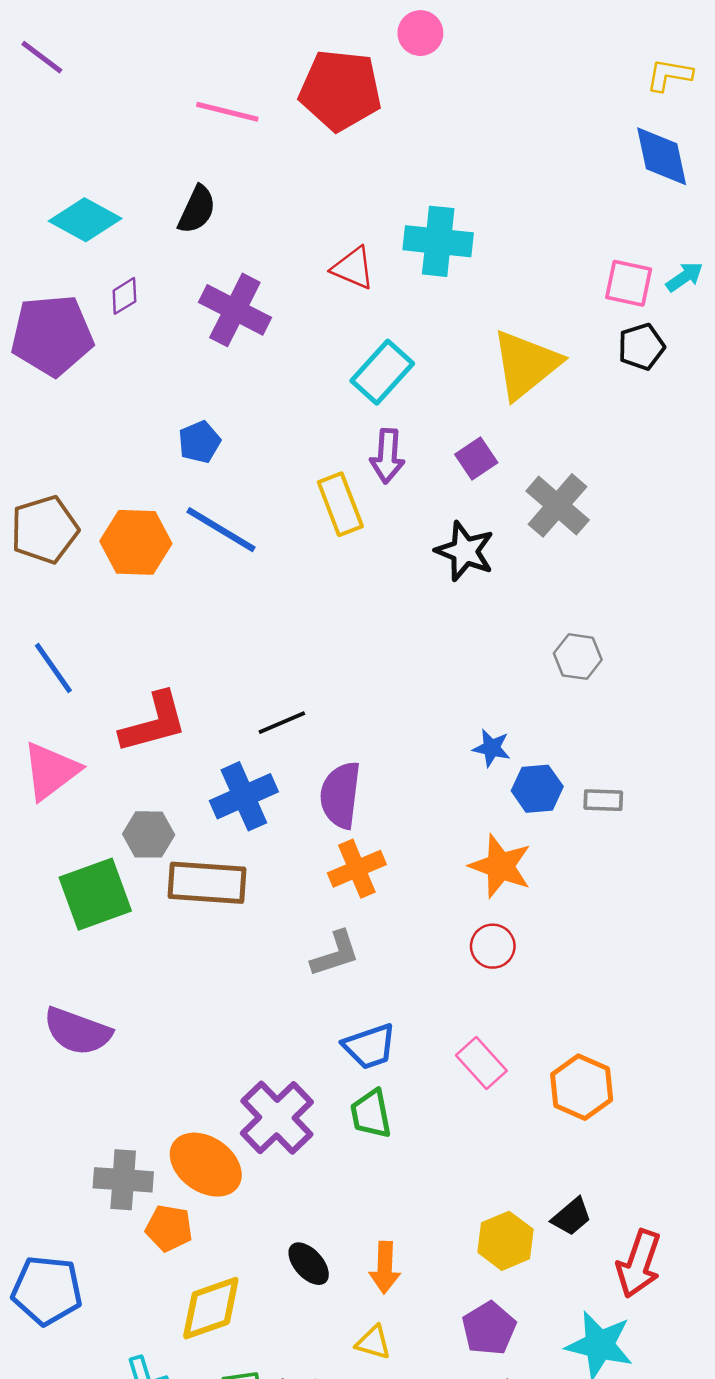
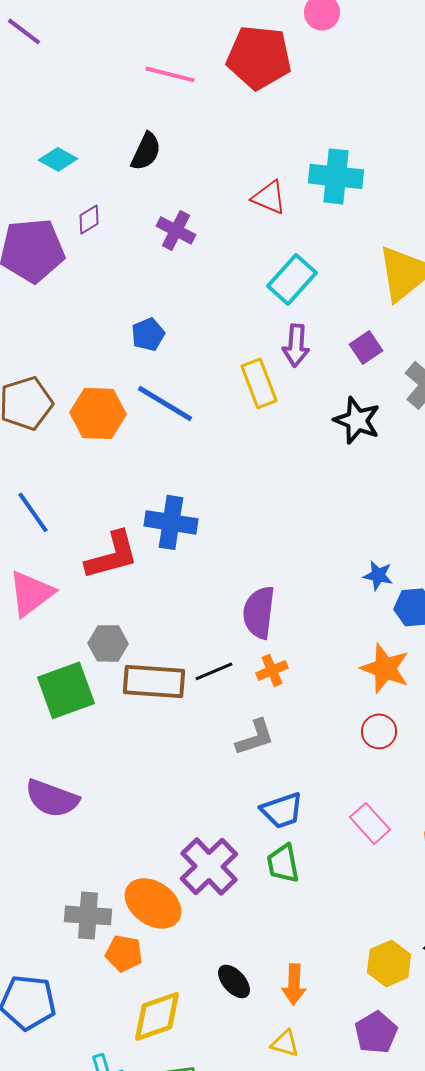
cyan diamond: (85, 220) -> (58, 159), size x0.7
purple cross: (235, 310) -> (176, 230), size x0.7
black line: (282, 723) -> (214, 671), moved
blue cross: (244, 796) -> (171, 522), moved, turned 33
orange cross: (357, 869) -> (272, 670), size x0.7

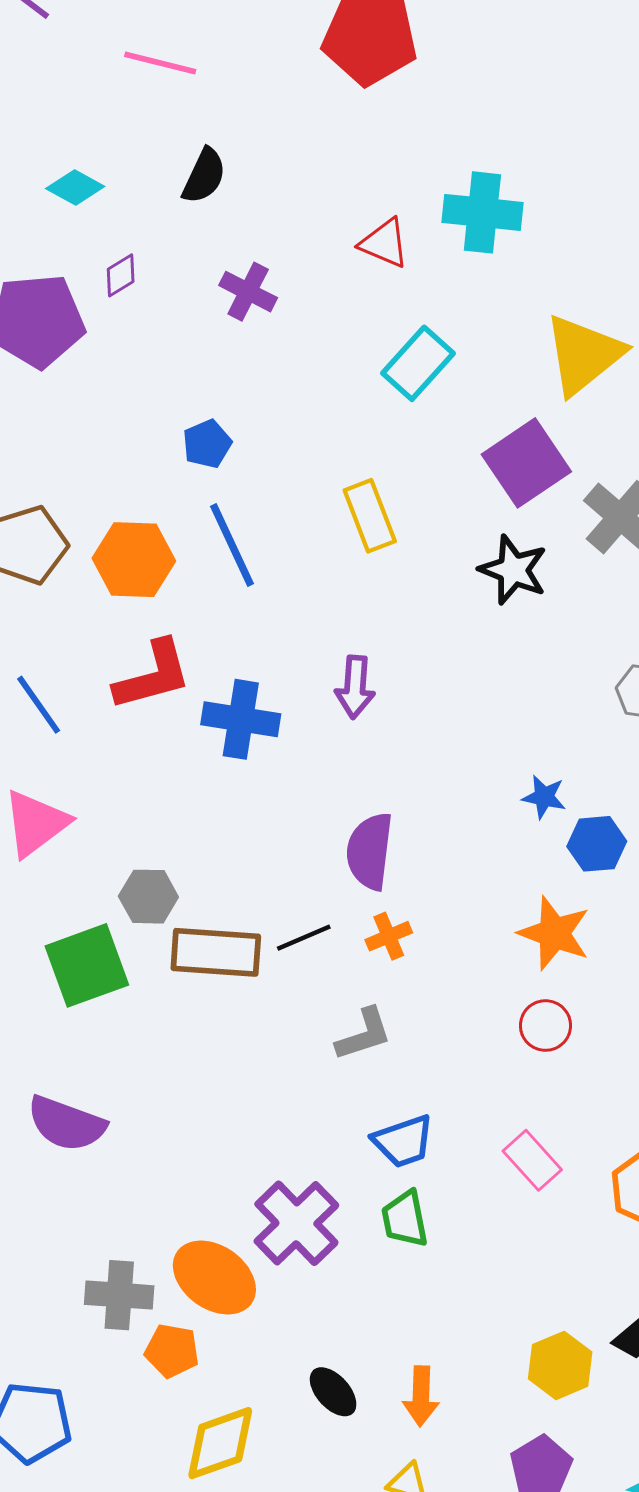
pink line: (170, 74) -> (160, 63), moved
purple arrow: (296, 345) -> (355, 687), moved
purple square: (366, 347) -> (526, 463), size x1.8
blue line: (165, 403) -> (232, 545), turned 34
red L-shape: (112, 555) -> (153, 675), moved

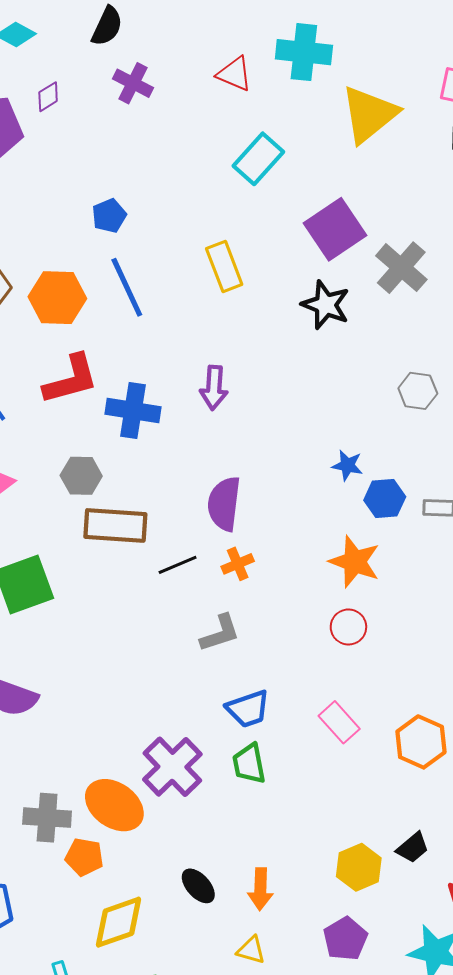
purple cross: (248, 292) -> (133, 83), moved
yellow triangle: (584, 355) -> (369, 114), moved
gray hexagon: (148, 897) -> (81, 476), moved
brown rectangle: (216, 952) -> (115, 525), moved

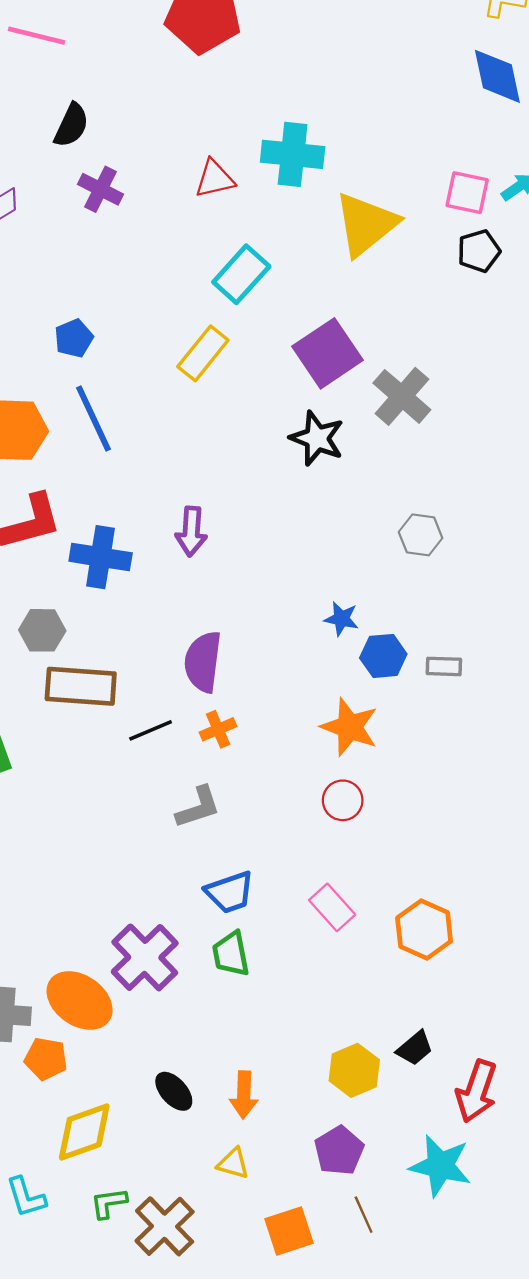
red triangle: (235, 74) -> (215, 179), turned -36
yellow rectangle: (224, 267) -> (203, 353), moved, turned 60

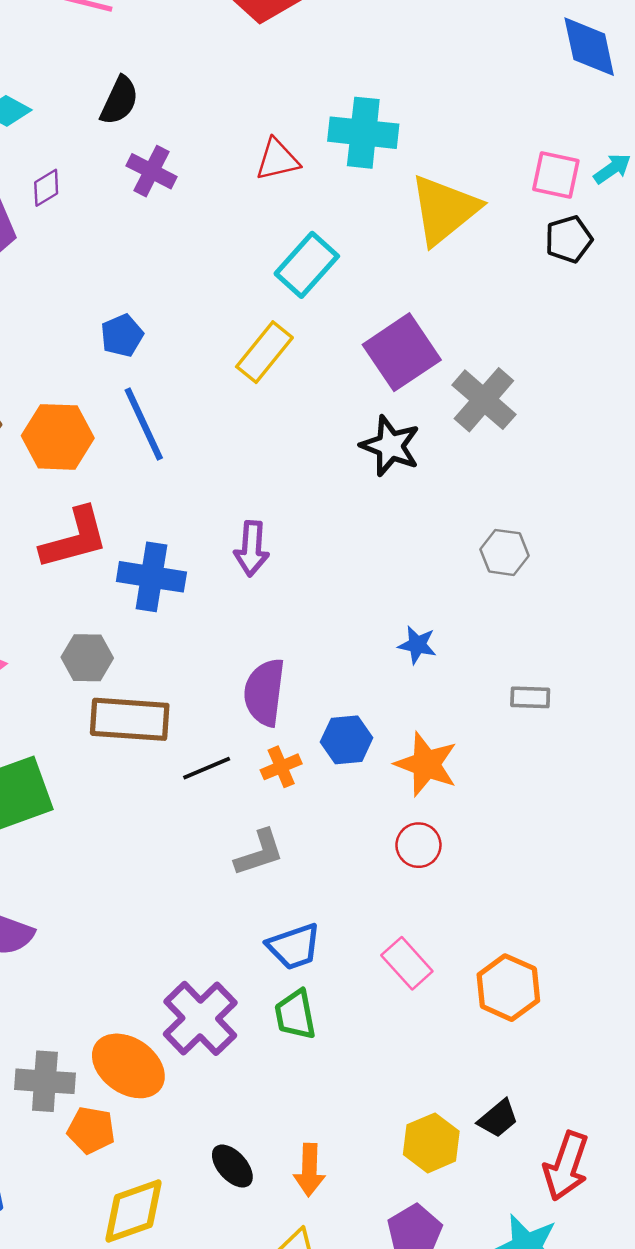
blue hexagon: (383, 656) -> (347, 740), moved

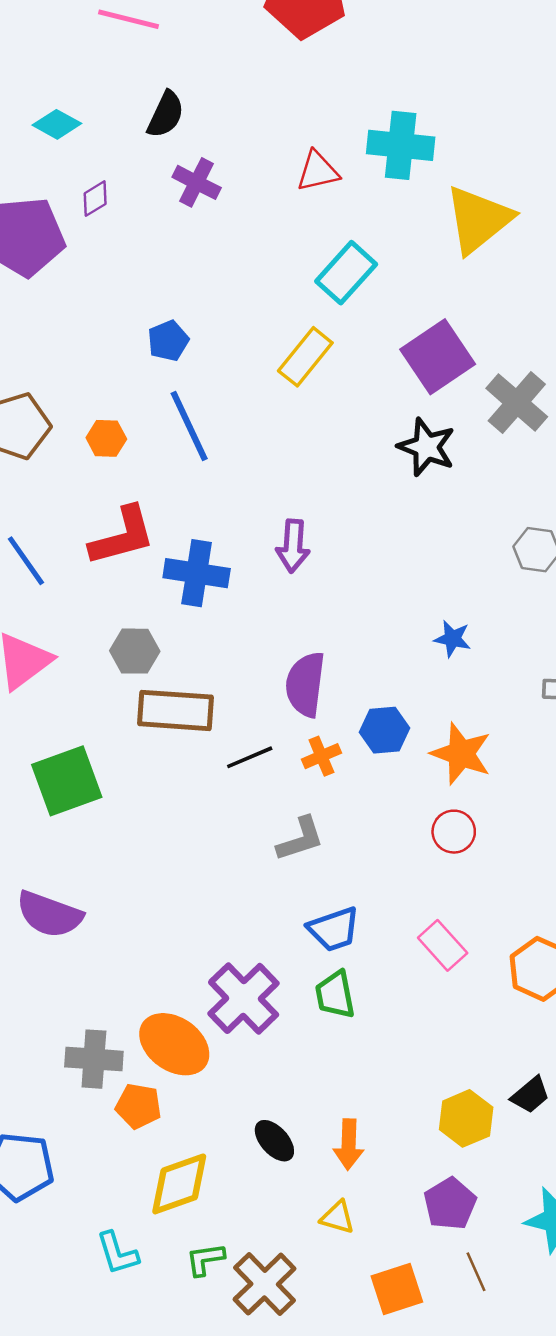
orange hexagon: (58, 437) -> (106, 438), size x0.6

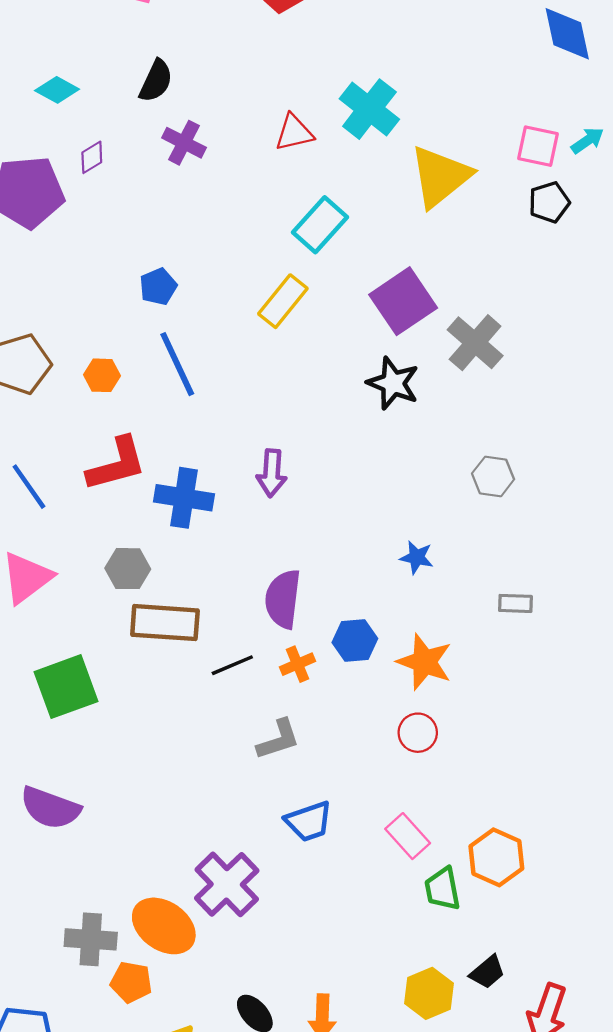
cyan cross: (401, 145) -> (369, 109), turned 32
green trapezoid: (335, 995) -> (442, 889), moved

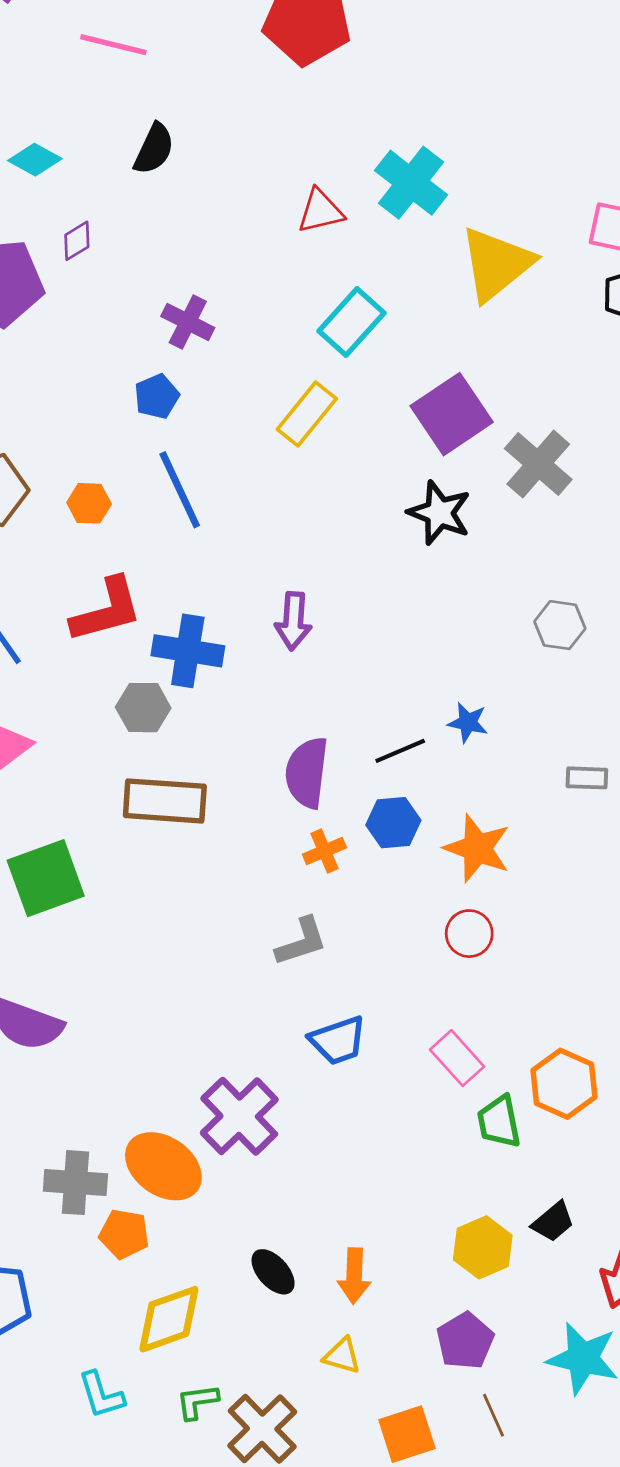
purple cross: (184, 143) -> (188, 322), moved
gray hexagon: (128, 569) -> (143, 708), moved
black line: (232, 665) -> (400, 751), moved

